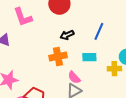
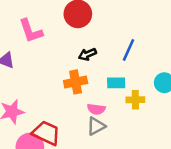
yellow cross: (114, 69) -> (135, 100), moved
pink semicircle: (74, 77) -> (96, 109), turned -40

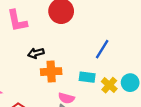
black arrow: (87, 54) -> (36, 53), moved
yellow cross: (135, 100) -> (109, 85), moved, turned 35

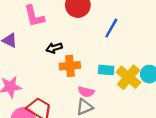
blue line: (102, 49) -> (111, 28), moved
yellow cross: (109, 85) -> (128, 77), size x1.5

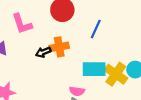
orange cross: (70, 66) -> (59, 47), moved
cyan rectangle: (106, 70) -> (94, 69), size x1.5

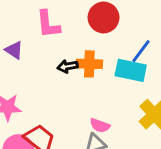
cyan rectangle: (94, 69) -> (131, 70), moved

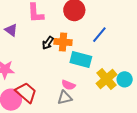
black arrow: (67, 66) -> (48, 43), turned -48
cyan rectangle: (131, 70) -> (81, 59), moved

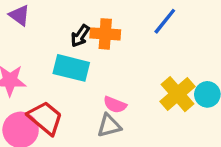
cyan rectangle: (81, 59) -> (71, 68), moved

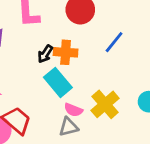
cyan rectangle: (71, 68) -> (58, 82), moved, turned 36
yellow cross: (178, 94) -> (105, 104), moved

